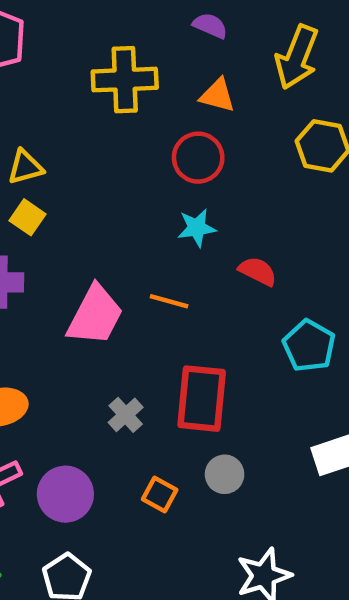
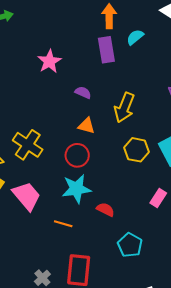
yellow cross: (125, 80) -> (28, 145), moved, turned 36
cyan star: (197, 228) -> (76, 189), size x1.6
pink trapezoid: (95, 315) -> (27, 196), moved, turned -68

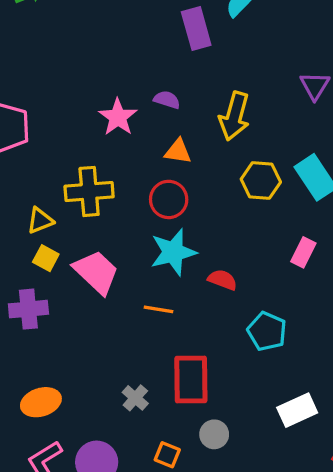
pink star: (49, 61) -> (118, 117), moved
yellow cross: (28, 145) -> (89, 191), turned -32

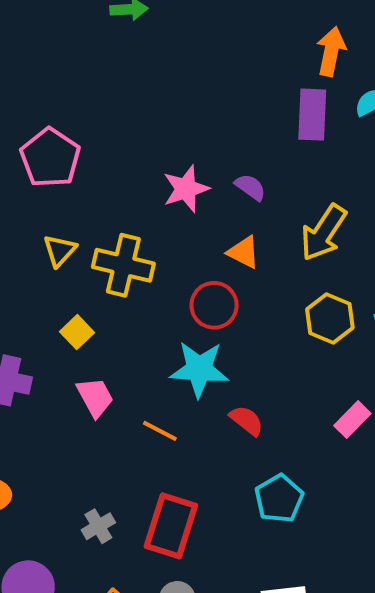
yellow triangle: (40, 221) -> (60, 250), moved, turned -44
yellow square: (46, 258) -> (77, 332), moved
pink trapezoid: (96, 272) -> (95, 397), moved, size x0.7

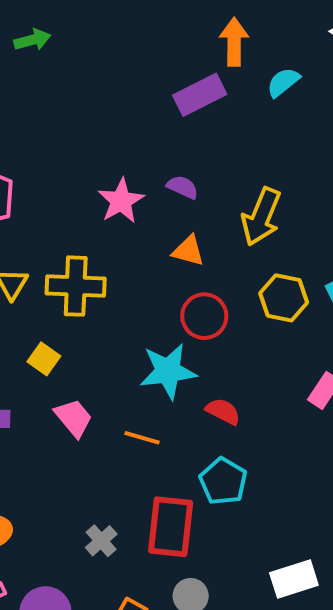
purple rectangle: (312, 115) -> (200, 95), moved, turned 72
red circle: (214, 305) -> (204, 316), moved
cyan pentagon: (279, 498) -> (223, 481), moved

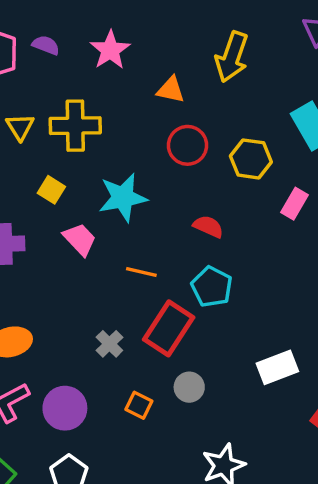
purple semicircle: (182, 187) -> (46, 45), moved
yellow hexagon: (284, 298) -> (251, 159), moved
cyan star: (168, 371) -> (123, 198), moved
orange line: (142, 438) -> (141, 272), moved
red rectangle: (171, 527) -> (169, 328), turned 30

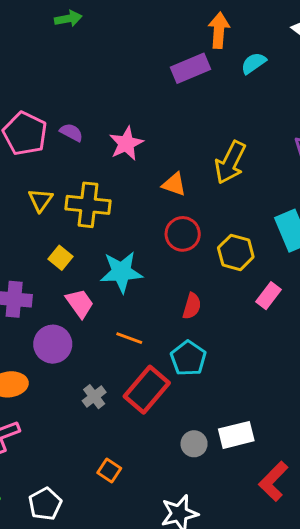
red semicircle: (208, 227) -> (192, 306), turned 75
gray circle: (189, 387) -> (194, 444), moved
orange square: (139, 405) -> (109, 470), moved
purple circle: (65, 408) -> (53, 344), moved

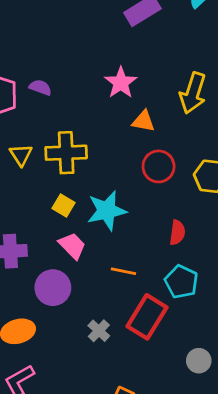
pink star: (126, 143) -> (121, 83), moved
yellow square: (61, 258) -> (64, 206), moved

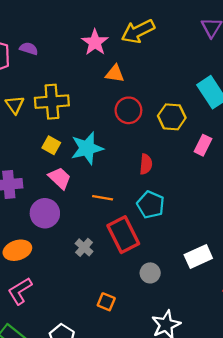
yellow arrow: (193, 93) -> (138, 31), moved, turned 48
red rectangle: (147, 317) -> (123, 235), turned -56
gray circle: (199, 361) -> (150, 273), moved

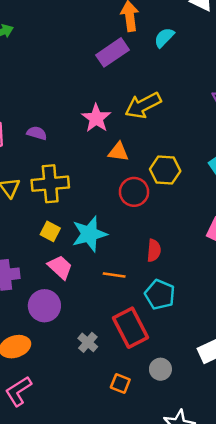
purple semicircle: (29, 49) -> (37, 133), moved
yellow hexagon: (172, 117) -> (165, 170), moved
orange line: (103, 198) -> (114, 275), moved
orange square: (106, 302) -> (120, 383), moved

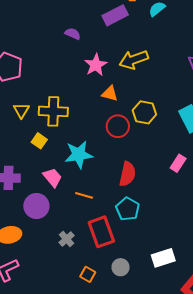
purple semicircle: (37, 133) -> (73, 34), moved
yellow square: (50, 231) -> (39, 141), moved
red semicircle: (154, 250) -> (127, 174), size x1.4
orange line: (114, 275) -> (84, 195), moved

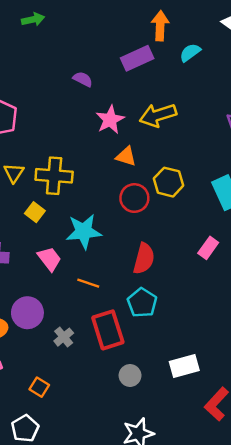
purple circle: (36, 206) -> (27, 313), moved
orange square: (88, 274) -> (39, 387), moved

